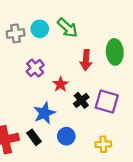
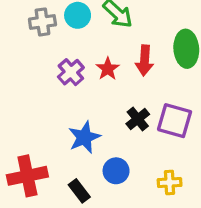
red star: (61, 84) -> (108, 69), moved
black rectangle: (34, 137) -> (79, 191), moved

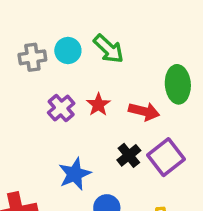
red arrow: (144, 60) -> (144, 111), moved, turned -80
purple square: (175, 121) -> (166, 157), turned 36

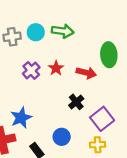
green arrow: (109, 49) -> (63, 31), turned -35
purple square: (166, 157) -> (102, 119), moved
blue star: (75, 174) -> (21, 118), moved

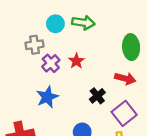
gray cross: (12, 37) -> (34, 45), moved
red arrow: (86, 73) -> (125, 78), moved
blue star: (21, 118) -> (47, 97), moved

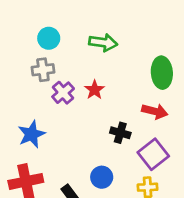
cyan circle: (55, 24) -> (49, 38), moved
black cross: (97, 96) -> (120, 133), turned -35
blue star: (47, 97) -> (32, 134), moved

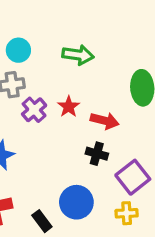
red arrow: (155, 111) -> (105, 121), moved
blue circle: (102, 177) -> (76, 202), size x1.4

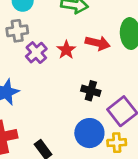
red arrow: (105, 121) -> (98, 43), moved
blue circle: (76, 202) -> (89, 133), moved

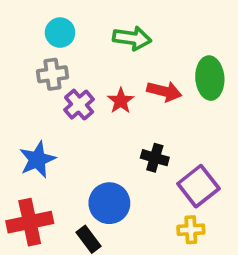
blue circle: (89, 133) -> (109, 203), moved

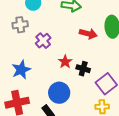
gray cross: (52, 74) -> (20, 25), moved
red star: (121, 101) -> (65, 62), moved

